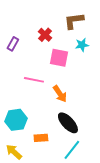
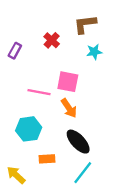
pink square: (59, 58) -> (68, 82), moved
cyan hexagon: (16, 120) -> (29, 129), moved

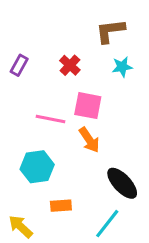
red cross: (52, 40) -> (70, 65), moved
black ellipse: (78, 142) -> (122, 183), moved

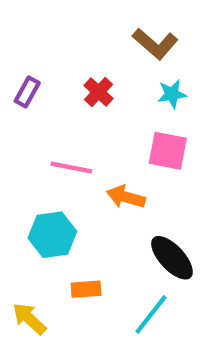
brown L-shape: (110, 31) -> (155, 44), turned -132
pink square: (88, 106) -> (168, 151), moved
orange arrow: (89, 140) -> (126, 197), turned 140

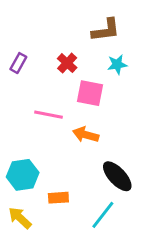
brown L-shape: (155, 44) -> (106, 30), turned -48
pink square: (168, 151) -> (90, 93), moved
cyan hexagon: (52, 235) -> (23, 175), moved

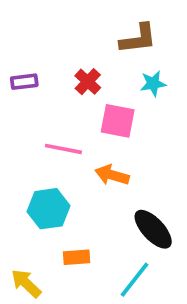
purple rectangle: (18, 63) -> (24, 82), turned 54
cyan hexagon: (23, 175) -> (49, 209), moved

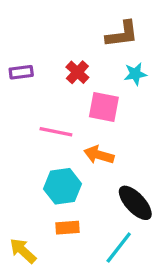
cyan hexagon: (49, 209) -> (63, 186), moved

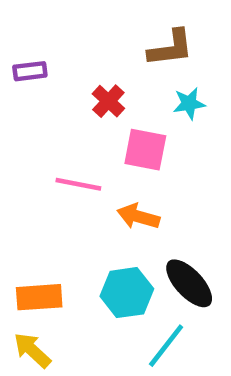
purple rectangle: (21, 72) -> (30, 71), moved
cyan hexagon: (63, 186) -> (127, 293), moved
orange rectangle: (67, 228) -> (39, 297), moved, size x1.4

